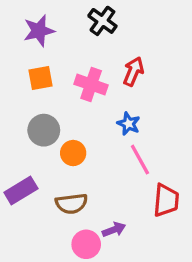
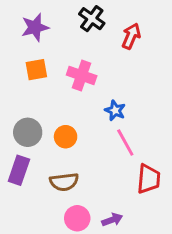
red arrow: (133, 71) -> (131, 36), moved
gray circle: (44, 130) -> (28, 132), moved
purple rectangle: (21, 191) -> (19, 170), turned -40
purple arrow: (114, 230) -> (112, 220), moved

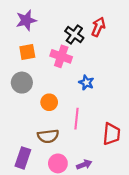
black cross: (92, 19) -> (74, 34), moved
gray circle: (28, 132) -> (22, 83), moved
pink line: (125, 142) -> (76, 119), moved, turned 35
purple rectangle: (19, 170) -> (23, 158), moved

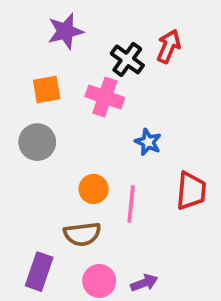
purple star: (26, 20) -> (65, 31), moved
orange circle: (49, 102) -> (94, 189), moved
red trapezoid: (111, 134) -> (191, 191), moved

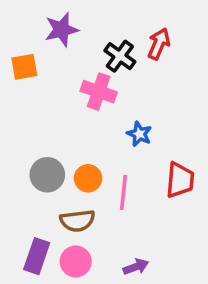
orange square: (47, 89) -> (24, 67), moved
gray circle: (37, 142) -> (47, 175), moved
pink circle: (99, 281) -> (76, 261), moved

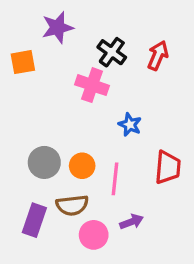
red arrow: (159, 44) -> (158, 55), moved
purple rectangle: (37, 256) -> (34, 220), moved
pink circle: (76, 261) -> (94, 235), moved
purple arrow: (136, 267) -> (132, 222), moved

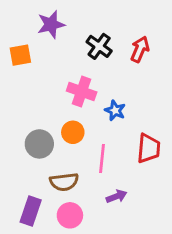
pink cross: (92, 85) -> (82, 92), moved
orange circle: (82, 166) -> (73, 132), moved
purple rectangle: (34, 220) -> (31, 211), moved
pink circle: (94, 235) -> (70, 215), moved

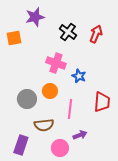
pink circle: (70, 215) -> (60, 148), moved

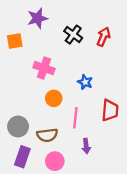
pink cross: (56, 63) -> (44, 68), moved
gray circle: (27, 99) -> (18, 127), moved
purple arrow: (80, 135) -> (86, 146), turned 104
pink circle: (60, 148) -> (55, 161), moved

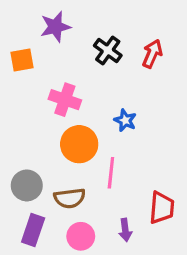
orange circle: (54, 98) -> (79, 144), size x1.5
red trapezoid: (110, 110) -> (162, 208), moved
purple arrow: (86, 146) -> (125, 230), moved

